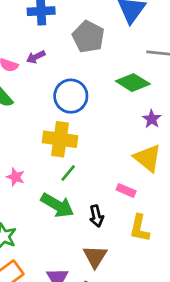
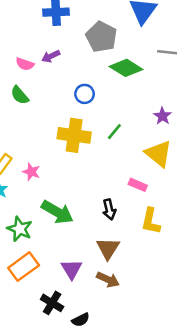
green diamond: (133, 83) -> (126, 68), moved
blue circle: (71, 96) -> (85, 94), size x0.6
green line: (68, 173) -> (114, 132), moved
green arrow: (57, 205) -> (57, 212), moved

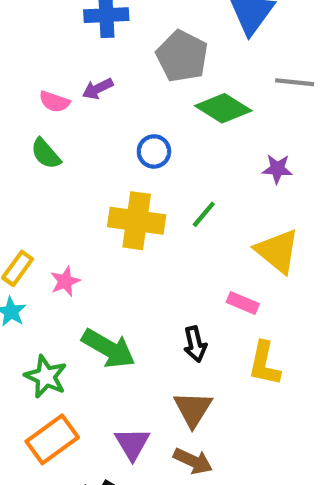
purple star: (162, 116) -> (277, 169), moved, turned -30
pink star: (31, 172) -> (65, 281), turned 30

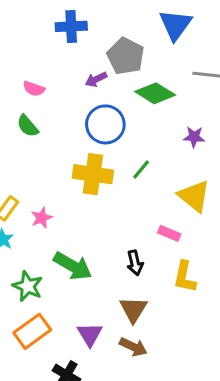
purple arrow: (98, 89) -> (96, 79), moved
blue circle: (154, 151) -> (105, 124), size x1.6

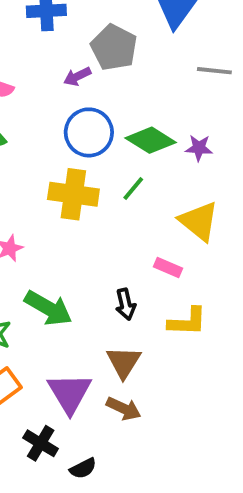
green diamond: (155, 93) -> (151, 140), moved
yellow L-shape: (185, 277) -> (187, 322), turned -100
purple triangle: (90, 334) -> (70, 393), size x1.4

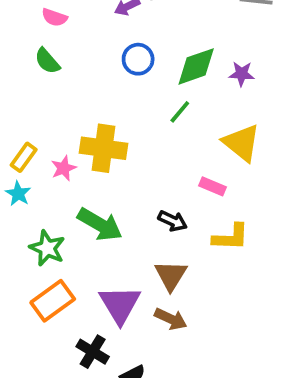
blue circle: (89, 132) -> (138, 59), size x0.7
green diamond: (151, 140) -> (196, 66), turned -51
yellow cross: (73, 194) -> (104, 148), moved
black arrow: (126, 304) -> (173, 221), turned -52

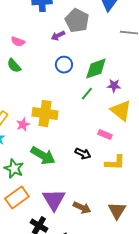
purple star: (242, 74) -> (114, 86), moved
brown triangle: (171, 275) -> (117, 211), moved

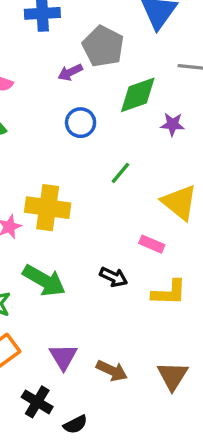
green diamond: (96, 69) -> (138, 95), moved
purple star: (114, 86) -> (173, 124), moved
purple triangle: (54, 200) -> (63, 357), size x0.7

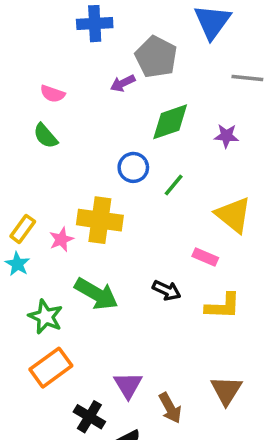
green diamond: (138, 95) -> (170, 122), moved
blue circle: (81, 123) -> (133, 167), moved
purple triangle: (63, 357) -> (128, 385), moved
brown arrow: (112, 371) -> (170, 408), moved, turned 36

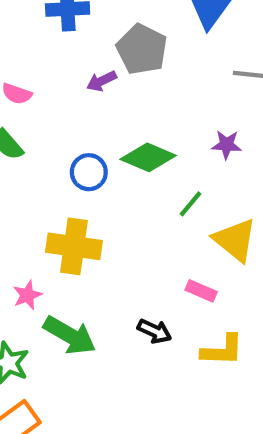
green diamond: (170, 122) -> (148, 157), moved, turned 42
blue circle: (133, 167) -> (89, 172), moved
green line: (174, 185) -> (191, 204), moved
pink star: (61, 239) -> (27, 295), moved

